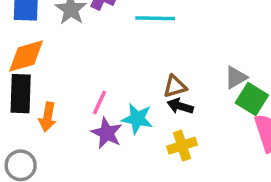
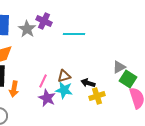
brown triangle: (175, 86) -> (64, 76), moved
yellow cross: (182, 146) -> (97, 96), moved

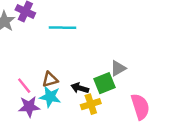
green square: (128, 79) -> (104, 83), moved, turned 36
pink line: (43, 81) -> (24, 86), turned -64
purple star: (47, 98) -> (29, 107), turned -30

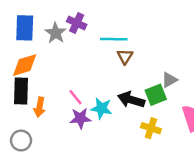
brown triangle: (50, 79) -> (125, 56), moved, turned -42
black arrow: (80, 88) -> (131, 100), size x1.5
yellow cross: (91, 104) -> (151, 128), moved, turned 36

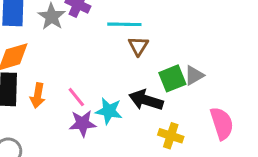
green square: (156, 95) -> (172, 78), moved
orange arrow: (40, 107) -> (38, 96), moved

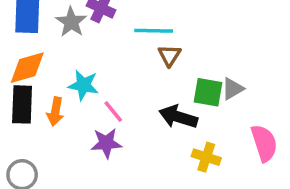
green square: (172, 78) -> (208, 92), turned 32
pink line: (76, 97) -> (113, 112), moved
cyan star: (109, 111) -> (83, 85), moved

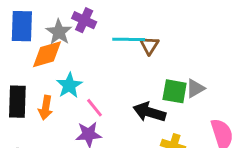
brown triangle: (169, 55) -> (149, 45), moved
orange diamond: (27, 68) -> (47, 54), moved
cyan star: (83, 85) -> (69, 85), turned 30

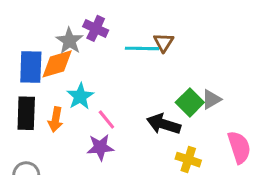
blue rectangle: (22, 26) -> (31, 67), moved
brown triangle: (149, 45) -> (164, 42), moved
green square: (175, 91) -> (190, 102), turned 35

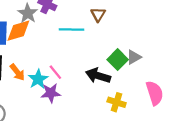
cyan line: (142, 48) -> (72, 30), moved
cyan star: (80, 96) -> (38, 79), moved
orange arrow: (56, 119) -> (17, 72), turned -48

